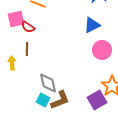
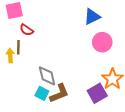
red semicircle: (28, 27) -> (27, 30), moved
brown line: (27, 49) -> (18, 47), moved

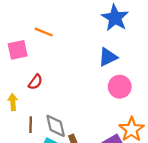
red semicircle: (27, 30) -> (35, 82), moved, turned -88
brown line: (18, 47) -> (31, 125), moved

